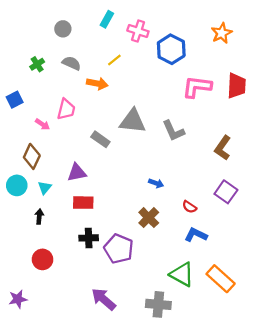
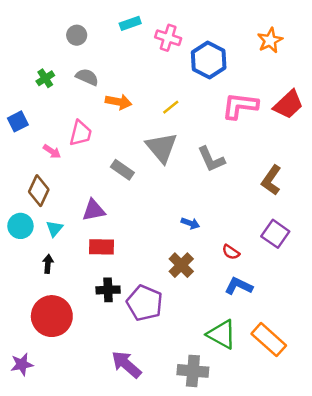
cyan rectangle: (107, 19) -> (130, 23), turned 42
yellow line: (114, 60) -> (171, 107), moved
red trapezoid: (237, 86) -> (288, 104), turned 44
gray triangle: (133, 121) -> (162, 148), turned 44
red circle: (43, 259) -> (52, 316), size x1.6

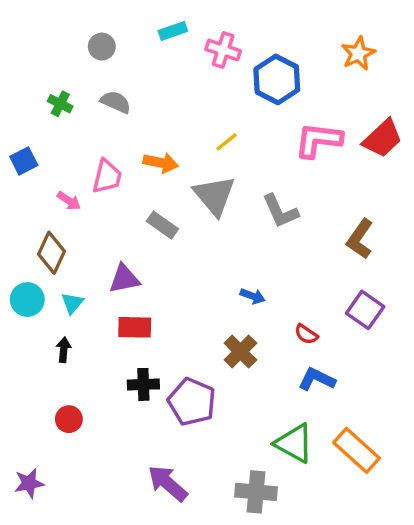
green cross: (45, 78) -> (60, 104), turned -30
orange arrow: (118, 102) -> (161, 163), moved
red circle: (52, 316) -> (69, 419), size x0.5

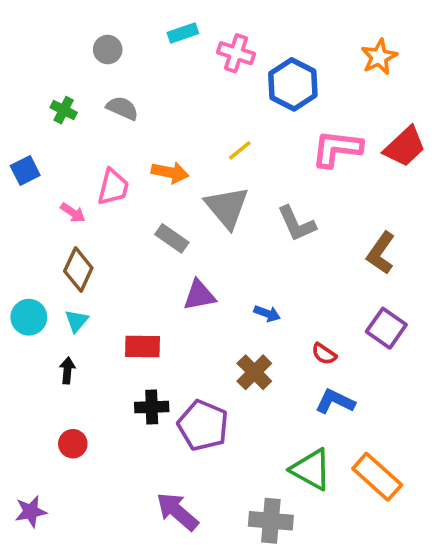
brown diamond: (52, 253) -> (78, 270), moved
purple triangle: (124, 279) -> (199, 295), moved

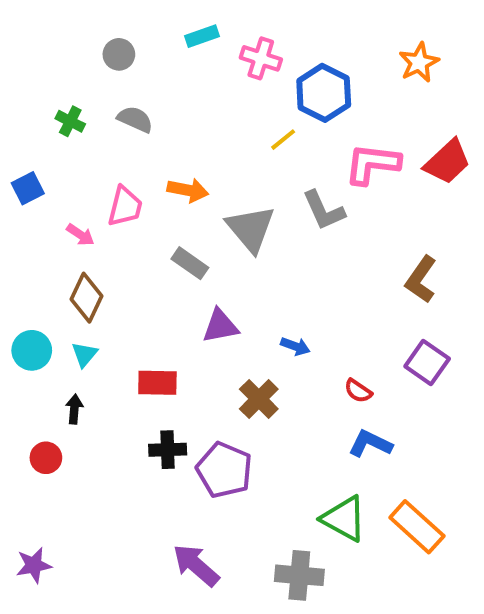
yellow line: (240, 150) -> (283, 140), moved
gray L-shape: (297, 224) -> (324, 210), moved
brown cross: (254, 372) -> (259, 399), moved
red circle: (73, 444) -> (46, 458), moved

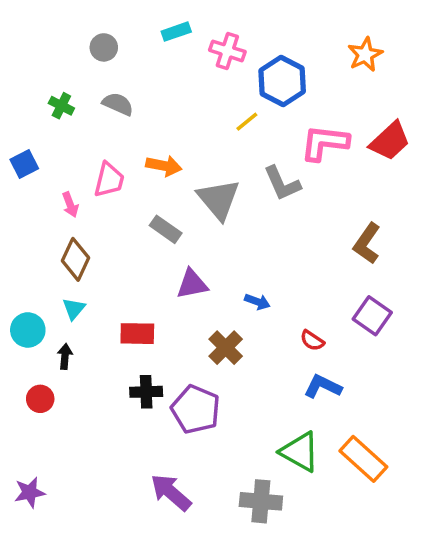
pink arrow: (80, 235) -> (70, 205), turned 35
cyan circle: (32, 350) -> (28, 330), moved

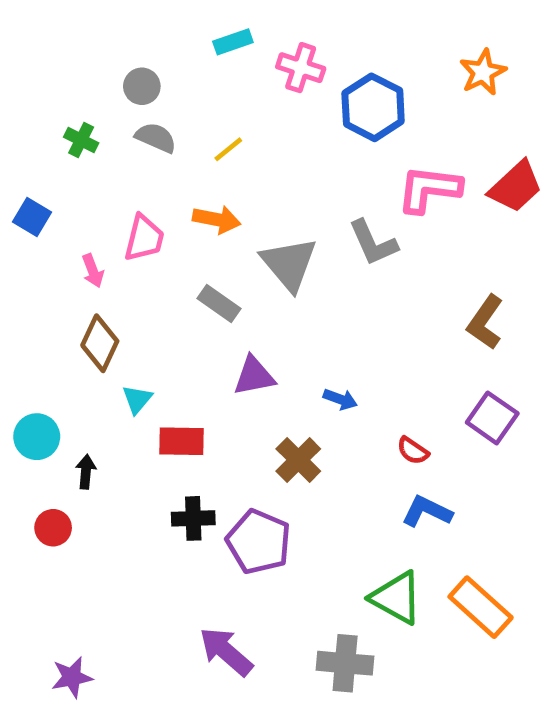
gray circle: (104, 47) -> (142, 86), moved
yellow line: (247, 122) -> (228, 149), moved
blue square: (24, 164) -> (32, 217), turned -32
cyan triangle: (74, 309) -> (137, 399), moved
purple star: (30, 492) -> (72, 677), moved

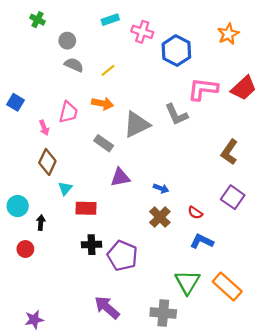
green cross: (81, 140) -> (37, 20), moved
gray triangle: (289, 264) -> (137, 124), turned 44
brown cross: (298, 460) -> (160, 217), moved
green triangle: (396, 598) -> (187, 282), turned 32

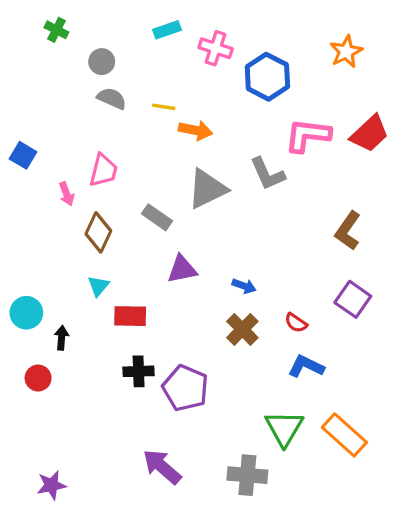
yellow line: (108, 70) -> (164, 107), turned 48
orange arrow: (103, 103) -> (195, 130), moved
brown diamond: (47, 162) -> (98, 232), moved

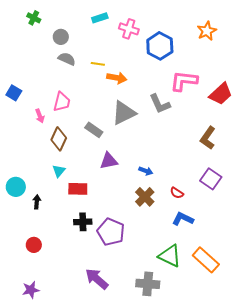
red trapezoid: (370, 134) -> (221, 94), moved
red circle: (38, 378) -> (34, 245), moved
green triangle: (284, 428) -> (170, 256), turned -35

